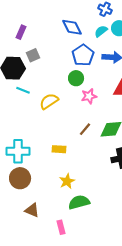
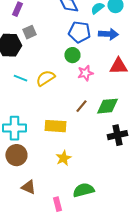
blue pentagon: (83, 55) -> (79, 32), turned -30
cyan line: (23, 90) -> (20, 78), moved
yellow rectangle: (59, 149) -> (55, 126), size x1.5
green semicircle: (79, 202) -> (83, 190), moved

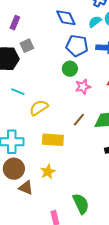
yellow semicircle: (45, 78) -> (39, 108), moved
yellow star: (63, 158) -> (48, 172), moved
brown triangle: (28, 187) -> (26, 188), moved
green semicircle: (83, 190) -> (81, 204), turned 80

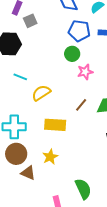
gray square: (27, 46) -> (30, 21), moved

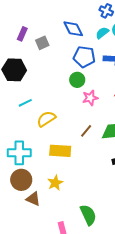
gray square: (30, 21) -> (42, 43), moved
cyan line: (20, 77) -> (25, 103), turned -48

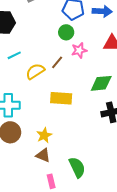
brown line: (86, 131) -> (57, 62), moved
yellow rectangle: (60, 151) -> (61, 98), moved
brown triangle: (33, 199) -> (43, 155), moved

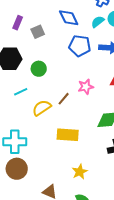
green circle: (66, 32) -> (39, 69), moved
yellow star: (44, 135) -> (80, 172), moved

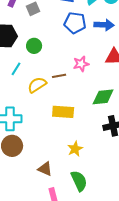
cyan line: (21, 92) -> (16, 69), turned -32
brown line: (64, 99) -> (59, 76), turned 40

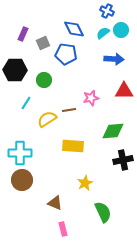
blue pentagon: (75, 23) -> (66, 54), moved
green semicircle: (79, 181) -> (103, 212), moved

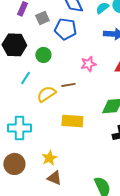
pink star: (91, 98) -> (88, 64), moved
brown circle: (22, 180) -> (14, 164), moved
yellow star: (85, 183) -> (49, 158), moved

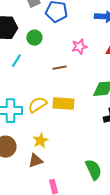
yellow semicircle: (46, 94) -> (37, 105), moved
brown triangle: (54, 178) -> (35, 161), moved, turned -42

